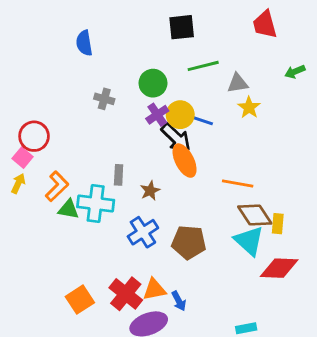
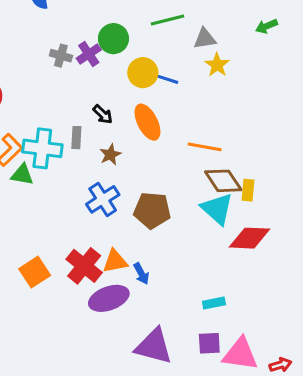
purple cross: (157, 115) -> (89, 54), moved
black arrow: (176, 138) -> (103, 114), moved, size x0.6
cyan cross: (96, 204) -> (42, 148), moved

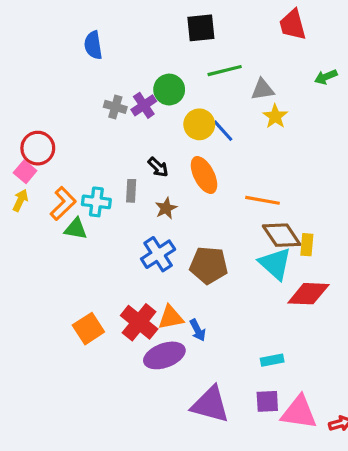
blue line: (166, 79) -> (223, 131), turned 30
cyan cross: (42, 148) -> (96, 202), size x0.7

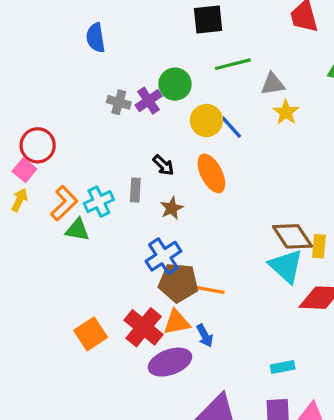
orange line: (263, 200) -> (206, 289), moved
cyan cross: (96, 202) -> (99, 202), turned -32
brown pentagon: (209, 265) -> (178, 283), moved

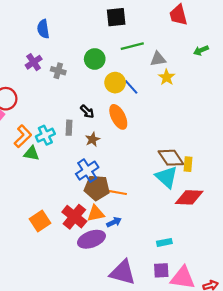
purple cross: (149, 101) -> (34, 62), moved
blue arrow: (205, 336) -> (114, 222), turned -88

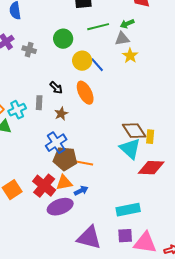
green arrow: (201, 50) -> (127, 24), moved
cyan rectangle: (164, 242) -> (128, 210), size x1.6

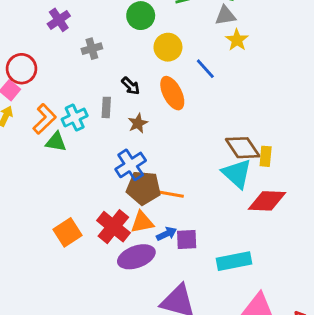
gray cross: (29, 50) -> (92, 49), moved, turned -32
blue line: (97, 65) -> (205, 69), moved
purple square: (125, 236) -> (187, 240), moved

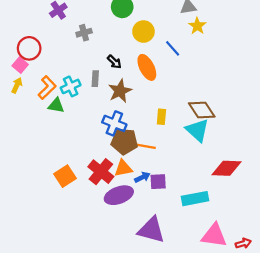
brown star: (138, 123) -> (120, 91), size x1.5
yellow rectangle: (266, 156) -> (161, 117), moved
blue cross: (131, 165) -> (114, 123), turned -35
red diamond: (267, 201) -> (226, 168), moved

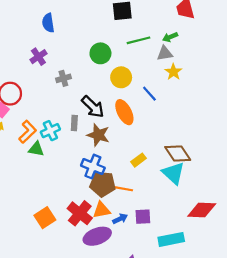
black arrow: (114, 62) -> (93, 107), size x1.6
brown star: (120, 91) -> (98, 135), turned -30
yellow rectangle: (161, 117) -> (139, 160), turned 48
purple square: (158, 182) -> (143, 217), moved

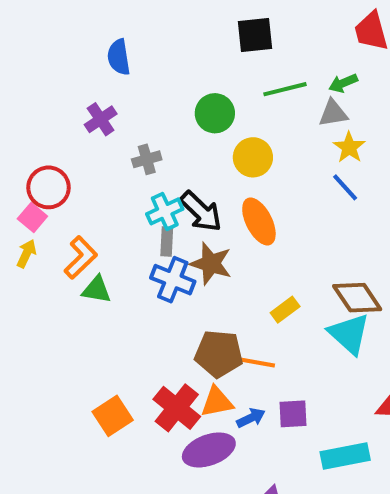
blue line: (149, 94) -> (345, 187), moved
cyan cross: (50, 131) -> (165, 211), moved
blue cross: (93, 167) -> (173, 280), moved

